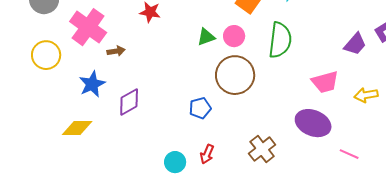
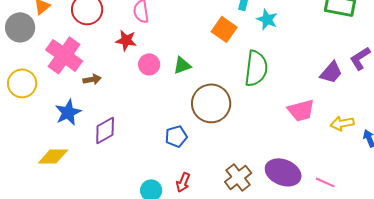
pink circle: (234, 36) -> (149, 64), moved
purple ellipse: (313, 123) -> (283, 172), moved

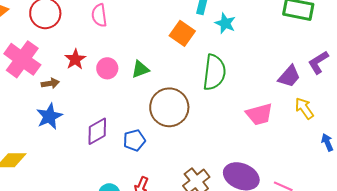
red star: (126, 40) -> (75, 59), moved, turned 30
blue star: (68, 112) -> (49, 116), moved
yellow arrow: (342, 123) -> (304, 108), moved, turned 65
purple diamond: (105, 130) -> (97, 131), moved

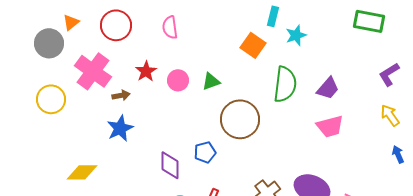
cyan star: (225, 23) -> (296, 35), turned 30
purple trapezoid: (289, 76) -> (328, 88), moved
yellow arrow: (304, 108) -> (390, 115), moved
purple diamond: (97, 131) -> (170, 165), moved, turned -60

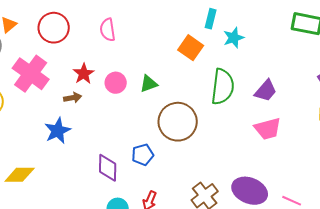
brown arrow: (121, 95) -> (73, 98), moved

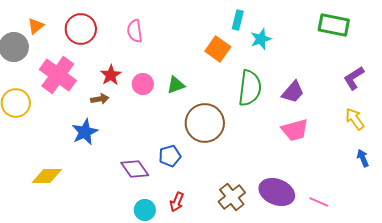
purple diamond: (108, 168) -> (135, 169), turned -36

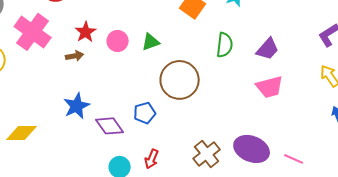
green semicircle: (250, 88) -> (225, 45), size x0.7
blue star: (85, 132) -> (77, 106), moved

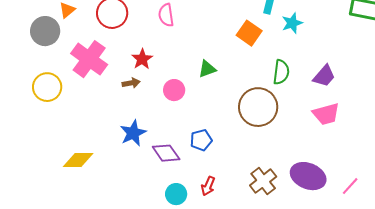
pink circle: (118, 41) -> (174, 90), moved
brown circle: (180, 80) -> (258, 107), moved
pink line: (294, 159) -> (350, 186), turned -72

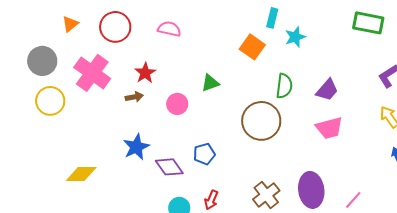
pink semicircle: (166, 15) -> (169, 29), turned 110
gray circle: (45, 31) -> (42, 61), moved
purple ellipse: (308, 176) -> (311, 190), turned 60

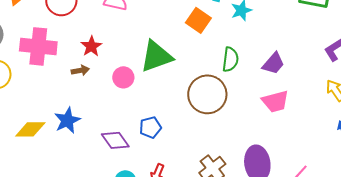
pink cross: (92, 73) -> (38, 46), turned -30
green triangle: (210, 83) -> (156, 56), size x1.8
blue star: (136, 147) -> (67, 120), moved
yellow diamond: (81, 174) -> (30, 129), moved

